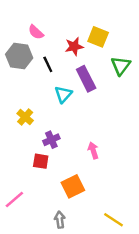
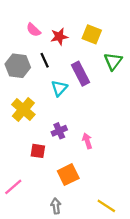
red star: (74, 46) -> (59, 37), moved
gray hexagon: (19, 56) -> (18, 66), moved
yellow cross: (25, 117) -> (23, 110), size x1.5
purple cross: (51, 140) -> (59, 131), moved

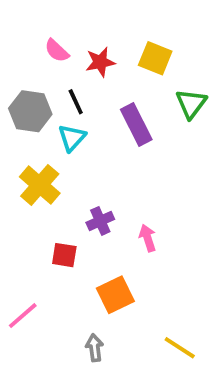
cyan triangle: (59, 88) -> (72, 138), moved

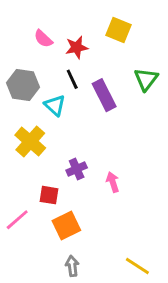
yellow square: (155, 58) -> (119, 30), moved
black line: (76, 102) -> (72, 79), moved
cyan triangle: (72, 138) -> (55, 105), turned -30
orange square: (115, 295) -> (66, 225), moved
pink line: (23, 316) -> (17, 220), moved

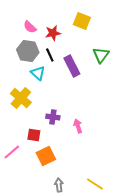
gray hexagon: (23, 85) -> (28, 51), moved
purple cross: (77, 169) -> (53, 117), turned 32
gray arrow: (72, 266) -> (59, 185), moved

